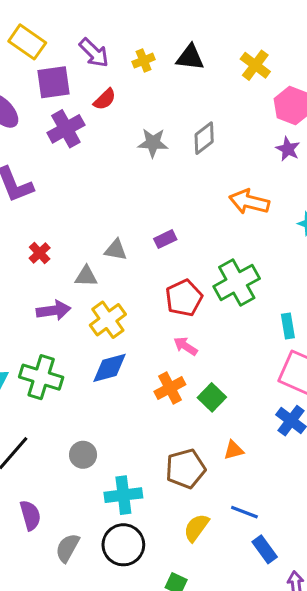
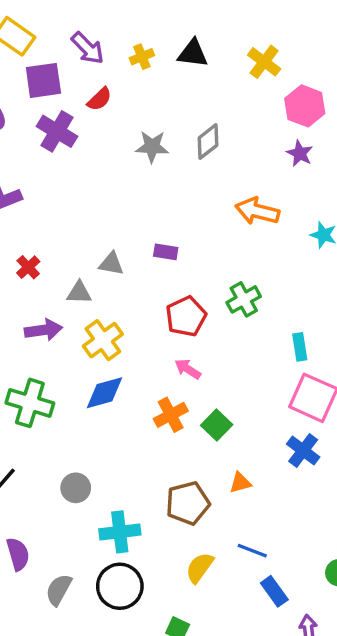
purple cross: (66, 129) -> (57, 131), turned -30
purple rectangle: (165, 239) -> (166, 252), turned 35
green cross: (237, 282) -> (244, 299), size x0.7

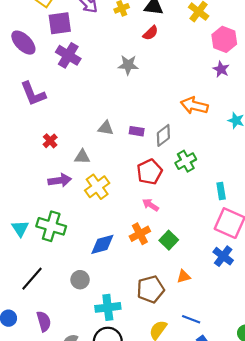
red semicircle: (99, 99) -> (151, 33), moved
gray diamond: (208, 142) -> (163, 135), moved
gray triangle: (111, 264) -> (106, 128), moved
blue diamond: (105, 393) -> (102, 244), moved

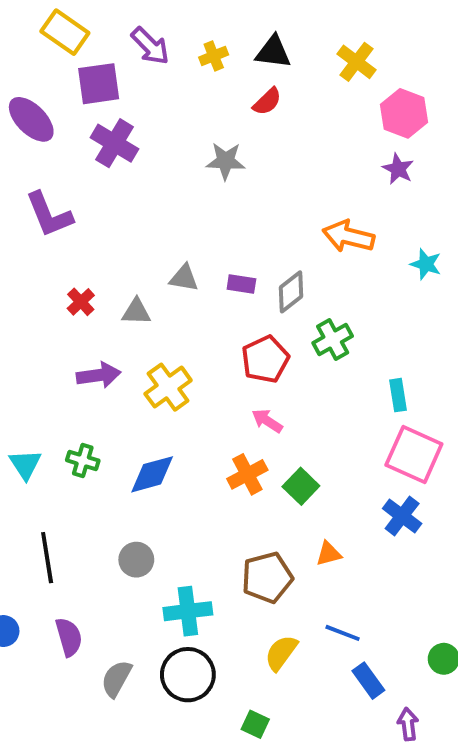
gray triangle: (82, 157) -> (136, 312), moved
green cross: (51, 226) -> (83, 460), size x0.6
blue diamond: (102, 244) -> (152, 474), moved
black line: (32, 279) -> (47, 558), turned -50

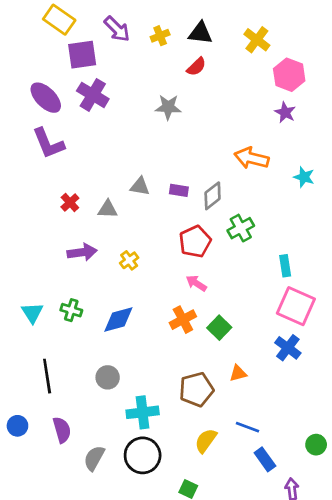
purple ellipse: (31, 119) -> (46, 98), moved
yellow cross: (168, 387) -> (129, 260), size x0.6

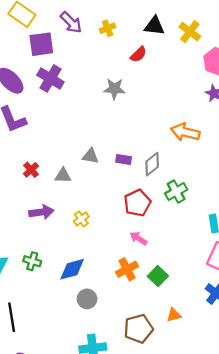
black triangle: (200, 33) -> (154, 26), moved
gray circle: (108, 377) -> (87, 299), moved

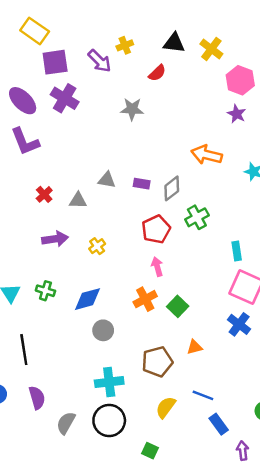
purple arrow: (71, 22) -> (100, 61), moved
pink arrow: (138, 238) -> (157, 267), turned 42

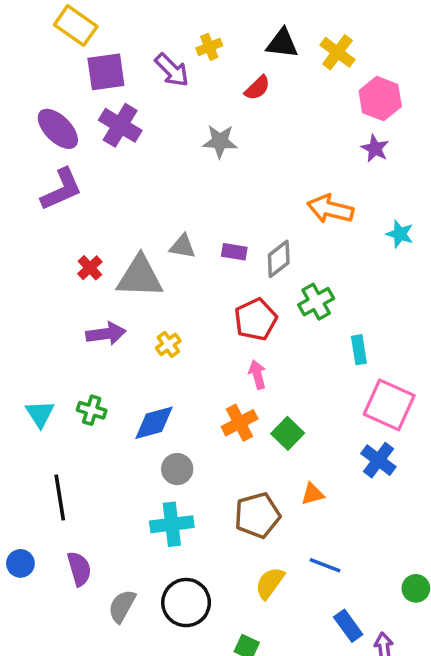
purple L-shape: (25, 142) -> (61, 189), turned -92
gray triangle: (78, 200) -> (140, 277), size x1.8
cyan rectangle: (237, 251) -> (359, 350), moved
cyan cross: (109, 382) -> (172, 524), moved
blue rectangle: (219, 424) -> (348, 626), moved

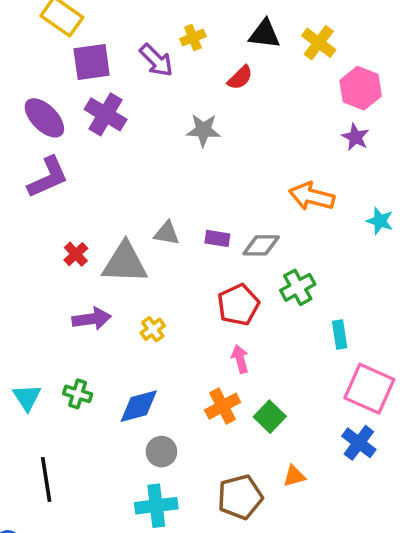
gray diamond: (279, 259) -> (261, 245), turned 39

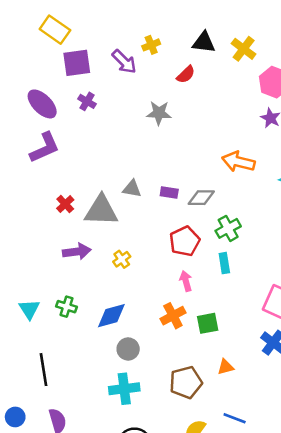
purple cross: (106, 114) -> (87, 101), size x0.6
cyan rectangle: (340, 334) -> (224, 263), moved
green square: (270, 417) -> (208, 323), turned 35

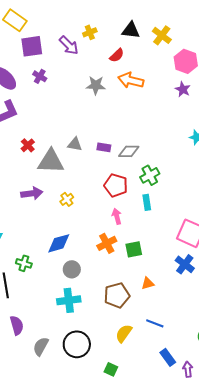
orange arrow: (238, 162) -> (131, 80), moved
red cross: (65, 204) -> (28, 145), moved
red pentagon: (185, 241) -> (116, 185), turned -30
green cross: (67, 307) -> (24, 263), moved

